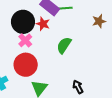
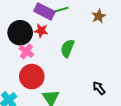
black arrow: (78, 87) -> (99, 88), moved

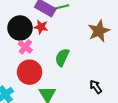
brown star: (99, 16) -> (99, 31), moved, size x1.5
green semicircle: (67, 48) -> (62, 57), moved

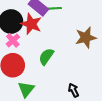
red star: (41, 27) -> (31, 24), size x1.5

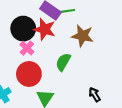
brown star: (86, 38) -> (83, 36), moved, turned 30

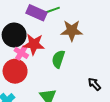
red star: (45, 29) -> (34, 44), moved
red circle: (29, 74) -> (15, 71), moved

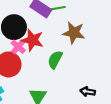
black arrow: (94, 84) -> (88, 92), turned -48

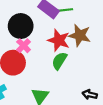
red star: (33, 40) -> (59, 40), moved

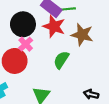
red star: (59, 40) -> (54, 26), moved

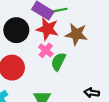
pink cross: (26, 44) -> (46, 50), moved

